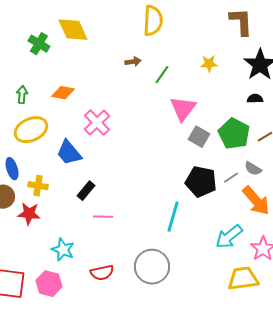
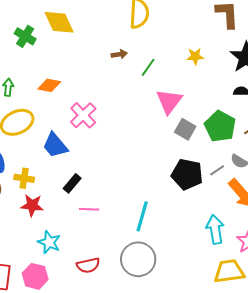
red star: (29, 214) -> (32, 205), moved
cyan line: (173, 217) -> (142, 216), moved
cyan arrow: (229, 237) -> (215, 229), turned 120

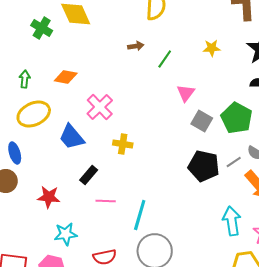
pink triangle: (169, 101) -> (186, 93), size x0.7
yellow cross: (24, 178) -> (123, 144), moved
cyan line: (142, 216) -> (140, 215), moved
cyan star: (49, 242) -> (66, 234), turned -30

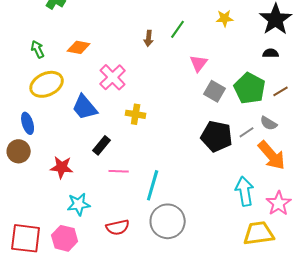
brown arrow: (136, 46) -> (149, 38), moved, turned 105
green arrow: (25, 79) -> (38, 49), turned -30

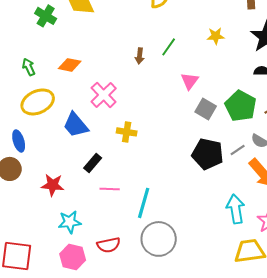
pink hexagon: (65, 238) -> (73, 257), moved

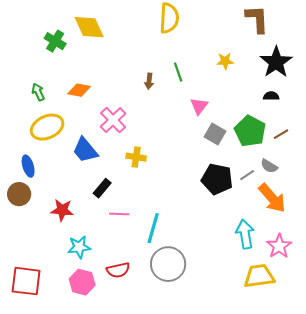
green line: (169, 47) -> (178, 72), turned -54

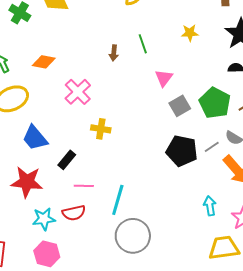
gray square: (215, 134) -> (180, 106), turned 30
blue trapezoid: (85, 150) -> (35, 138), moved
red star: (62, 210) -> (27, 182), size x1.4
cyan arrow: (245, 234) -> (210, 206), size x0.7
red semicircle: (118, 270) -> (74, 213), moved

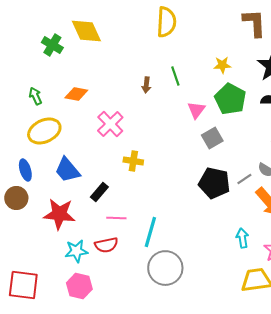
green pentagon: (215, 103) -> (230, 99), moved

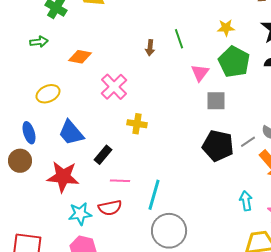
green arrow: (35, 96) -> (39, 42), moved, turned 108
yellow ellipse: (44, 131) -> (48, 94), size x0.7
gray square: (212, 138) -> (216, 101), turned 30

